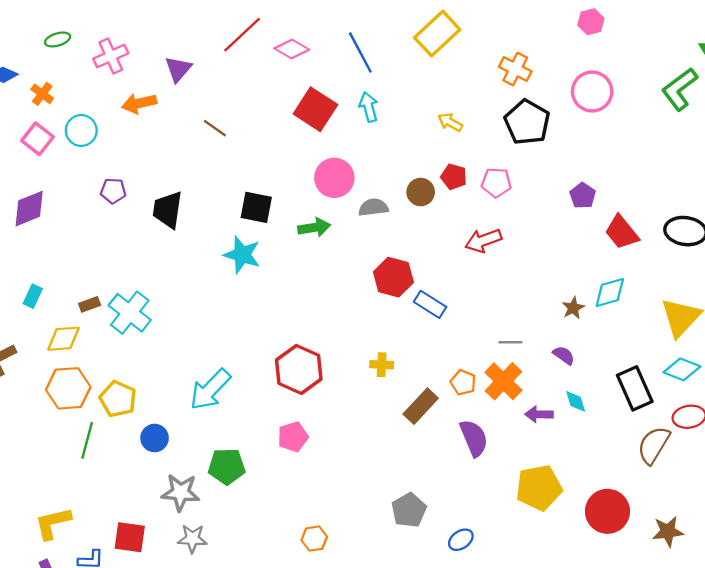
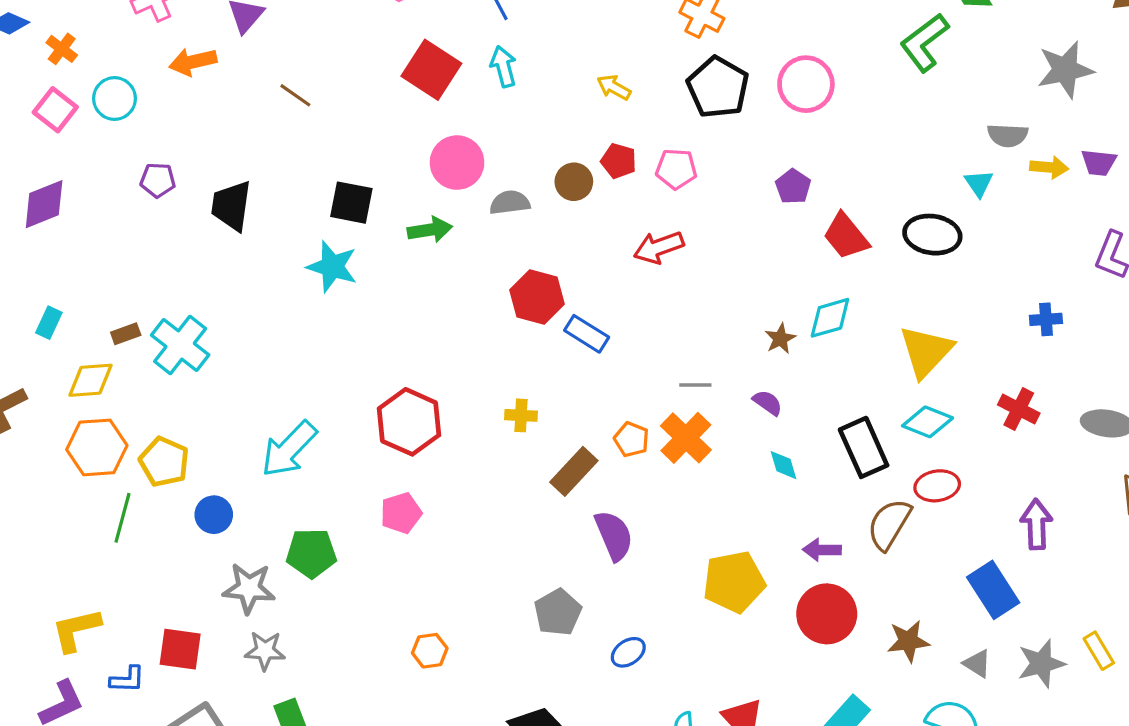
pink circle: (592, 92) -> (806, 84), moved
purple arrow: (539, 414) -> (822, 550), moved
purple semicircle: (474, 438) -> (614, 535), moved

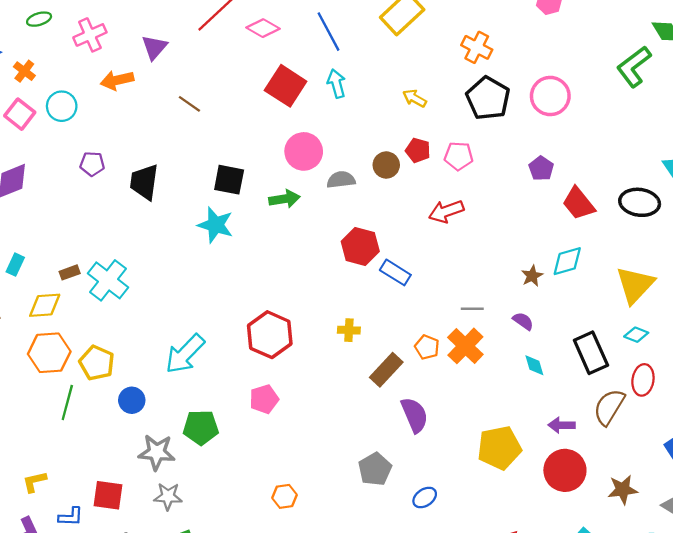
cyan diamond: (928, 422) -> (636, 335), size x0.7
red ellipse: (937, 486) -> (643, 380), turned -72
yellow L-shape: (76, 630) -> (35, 482), size x0.7

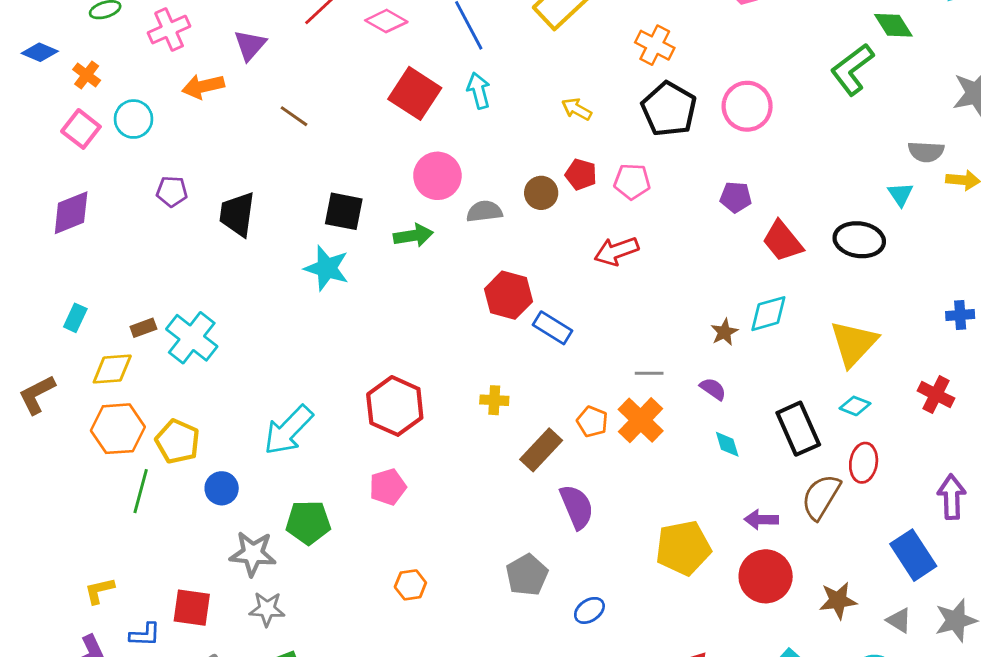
purple pentagon: (541, 168) -> (736, 197), turned -30
orange hexagon: (284, 496) -> (410, 585), moved

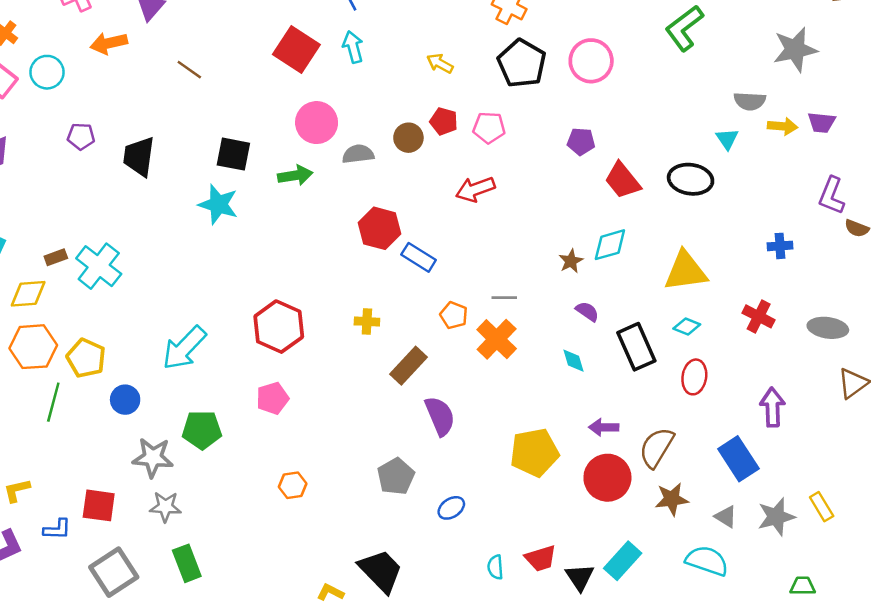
yellow triangle: (854, 343) -> (686, 271), turned 39
purple semicircle: (713, 389) -> (587, 311), moved
orange pentagon: (592, 422) -> (454, 315), moved
brown semicircle: (821, 497) -> (657, 447), moved

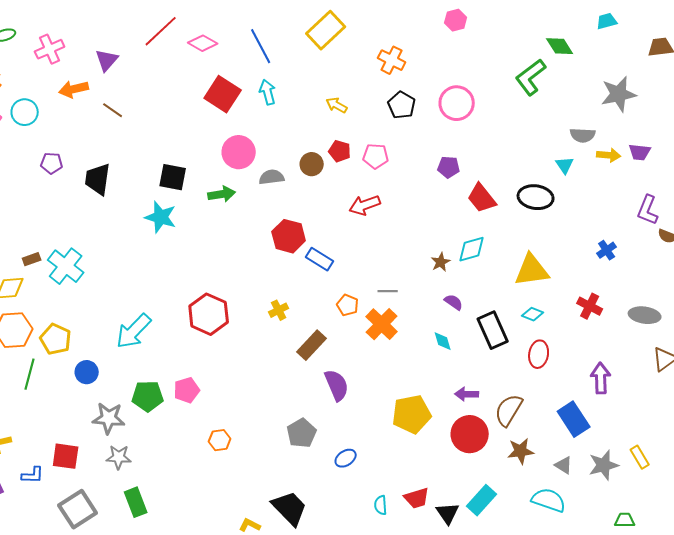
black pentagon: (522, 63) -> (402, 105), size x0.7
brown line: (189, 70) -> (113, 110), moved
blue cross: (780, 246) -> (607, 250), turned -30
yellow cross: (367, 322) -> (279, 310), turned -30
pink pentagon: (272, 398) -> (187, 390), moved

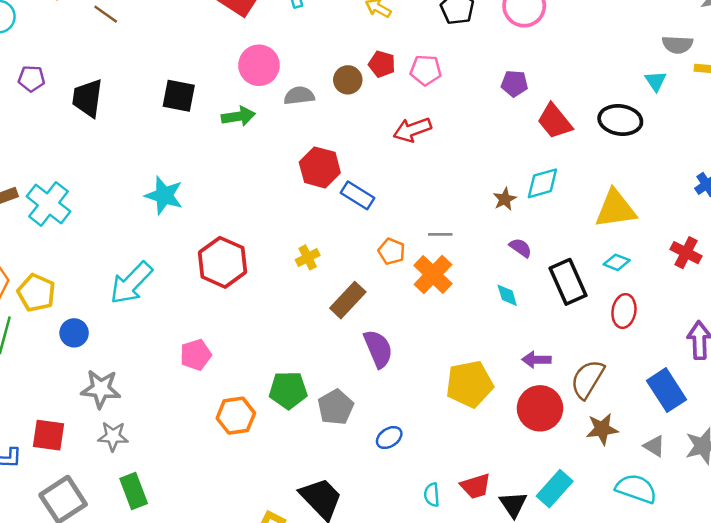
cyan star: (161, 217) -> (164, 195), moved
green pentagon: (148, 396) -> (288, 390), moved
orange hexagon: (220, 440) -> (236, 416), size x1.4

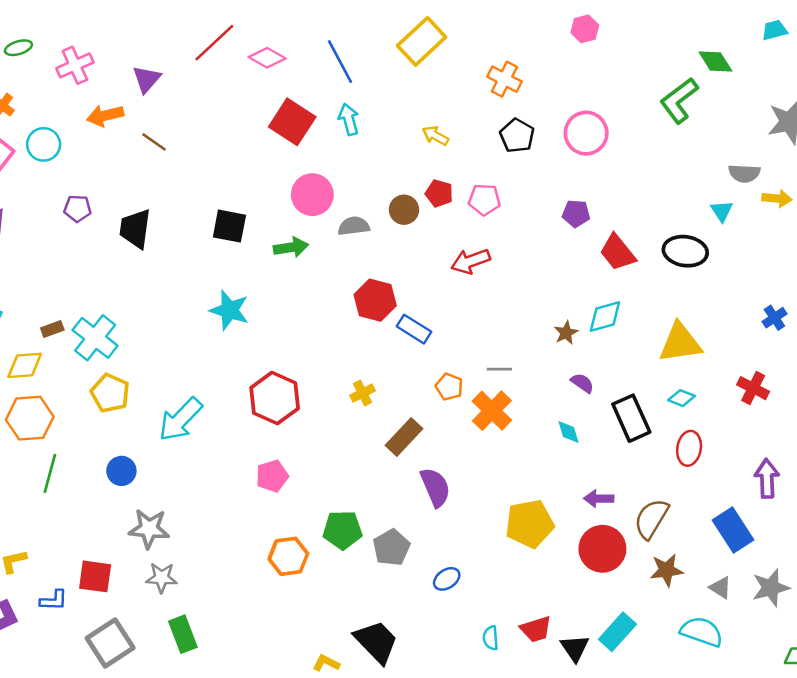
cyan star: (164, 195) -> (229, 310), moved
yellow pentagon: (36, 293) -> (110, 393), moved
pink pentagon: (196, 355) -> (272, 476), moved

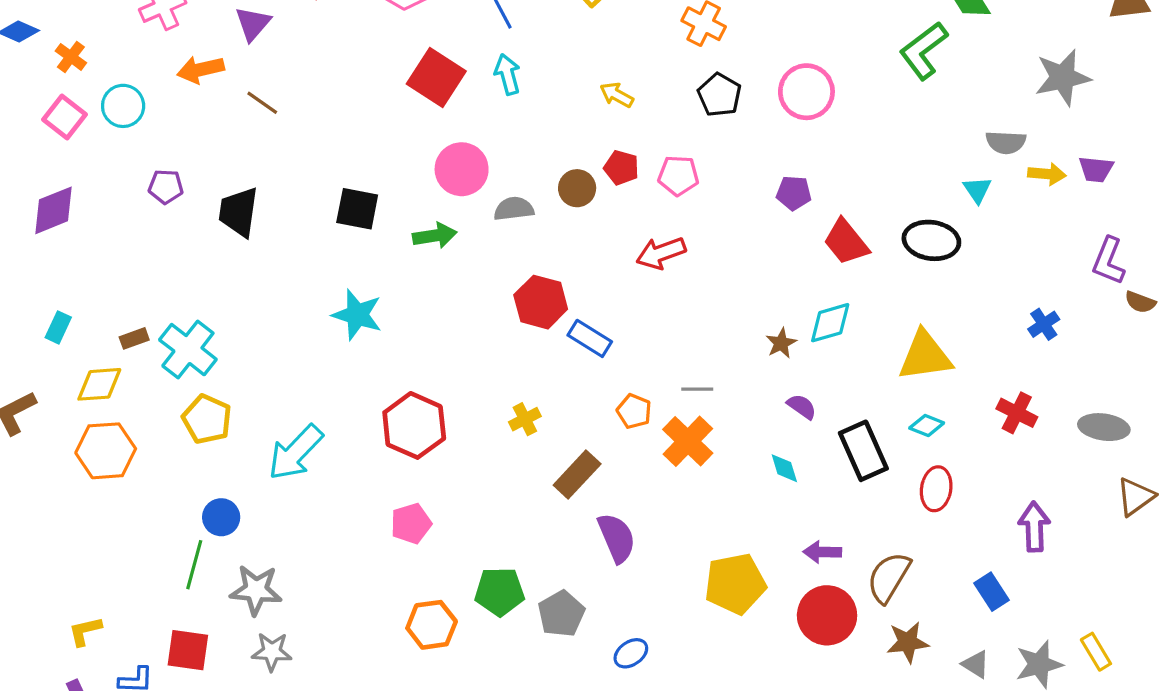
green line: (50, 473) -> (194, 565), moved
blue rectangle: (733, 530) -> (992, 592), size x0.7

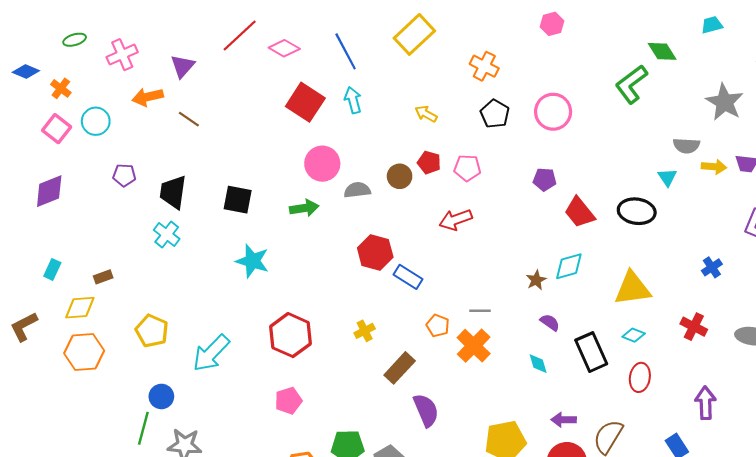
gray star: (1063, 77) -> (725, 102), turned -30
black square: (357, 209) -> (238, 200), moved
cyan cross: (188, 350) -> (167, 235), moved, size x0.7

